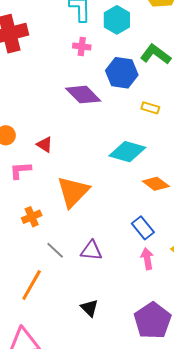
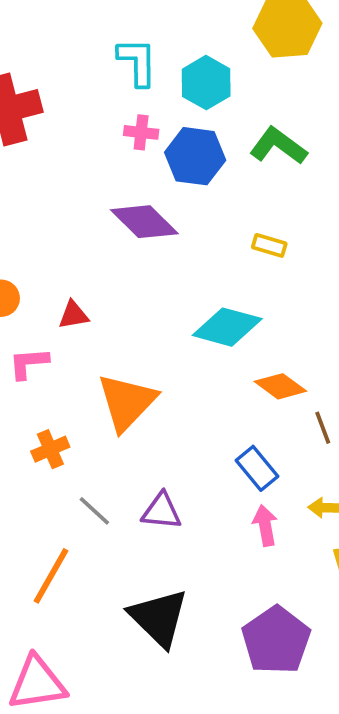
blue hexagon: (122, 73) -> (195, 156), moved
red triangle: (45, 145) -> (73, 315), turned -42
black triangle: (89, 308) -> (159, 618), size x1.8

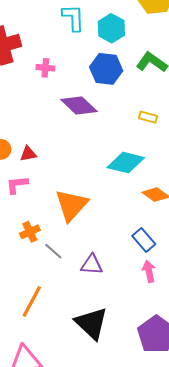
pink cross: (141, 132) -> (45, 68), moved
red triangle: (73, 315) -> (28, 154), moved
gray line: (94, 511) -> (53, 251), moved

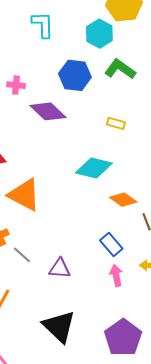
cyan hexagon: (111, 28) -> (99, 34), moved
pink cross: (45, 68) -> (16, 85), moved
orange triangle: (71, 205) -> (24, 195), moved, turned -45

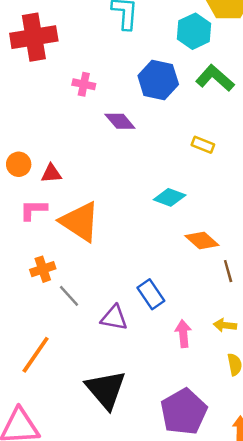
purple diamond: (48, 111) -> (120, 121), size x0.7
cyan diamond: (94, 168) -> (170, 197), size x0.7
blue rectangle: (111, 244) -> (151, 294), moved

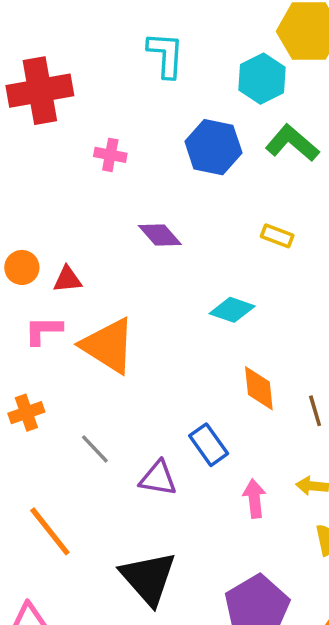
purple diamond: (120, 121) -> (160, 235), moved
orange diamond: (202, 241) -> (259, 388), moved, turned 44
orange cross: (43, 269) -> (26, 413), moved
orange line: (36, 355) -> (50, 531), turned -72

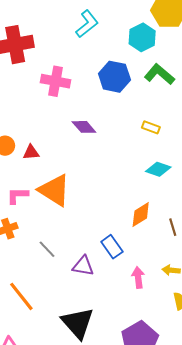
cyan L-shape: (166, 55) -> (87, 24), turned 48
pink cross: (110, 155) -> (55, 81), size x1.6
cyan diamond: (232, 310) -> (158, 169), moved
pink L-shape: (43, 330) -> (17, 196), moved
orange diamond: (259, 388) -> (141, 214), turned 64

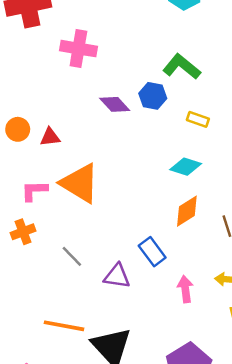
green L-shape: (159, 74) -> (182, 67), moved
blue hexagon: (114, 77) -> (153, 96), moved, size x0.7
yellow rectangle: (151, 127) -> (198, 119), moved
cyan diamond: (158, 169) -> (186, 167), moved
orange line: (21, 296) -> (64, 326), moved, turned -40

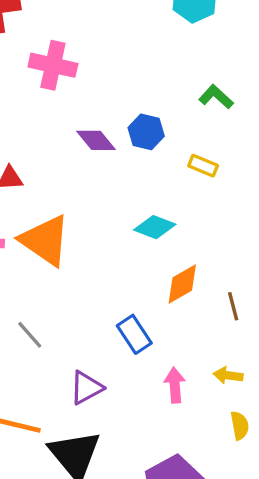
green L-shape: (182, 67) -> (216, 97), moved, size x0.7
cyan diamond: (186, 167) -> (155, 227), moved
purple triangle: (117, 276) -> (86, 388), moved, turned -40

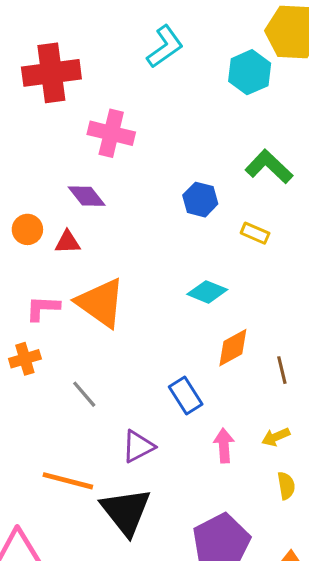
green L-shape: (216, 97) -> (269, 167), size x1.4
purple diamond: (96, 140) -> (87, 196), moved
yellow arrow: (228, 375) -> (276, 437), turned -32

